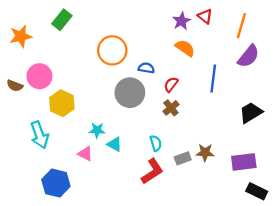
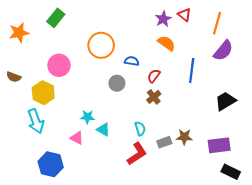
pink circle: (39, 76) -> (59, 65), moved
gray circle: (130, 93) -> (117, 83), size x0.6
yellow hexagon: (62, 103) -> (43, 93), moved

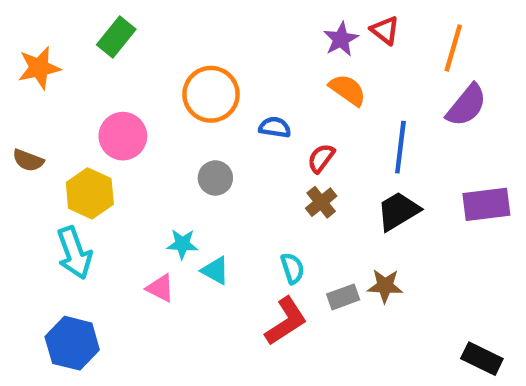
gray circle: (117, 83) -> (215, 178), moved
black trapezoid: (225, 101) -> (398, 211), moved
purple rectangle: (219, 145) -> (486, 204), moved
blue hexagon: (51, 164) -> (72, 343), moved

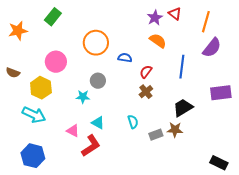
black trapezoid: (398, 211) -> (183, 108), moved
cyan star: (182, 244) -> (83, 97), moved
cyan arrow: (74, 253) -> (34, 115), turned -45
red L-shape: (286, 321) -> (91, 146), moved

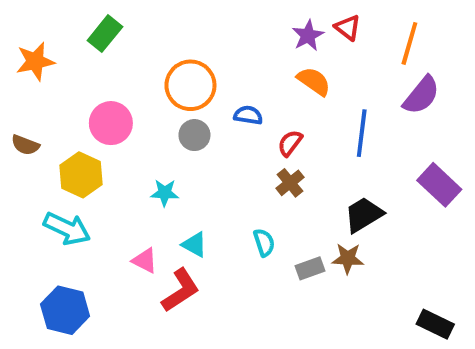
gray circle: (98, 81) -> (194, 135), moved
purple rectangle: (221, 93) -> (439, 185), turned 50

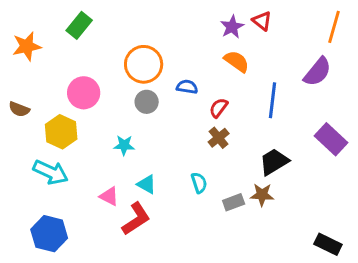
orange line: (409, 43) -> (334, 27), moved

